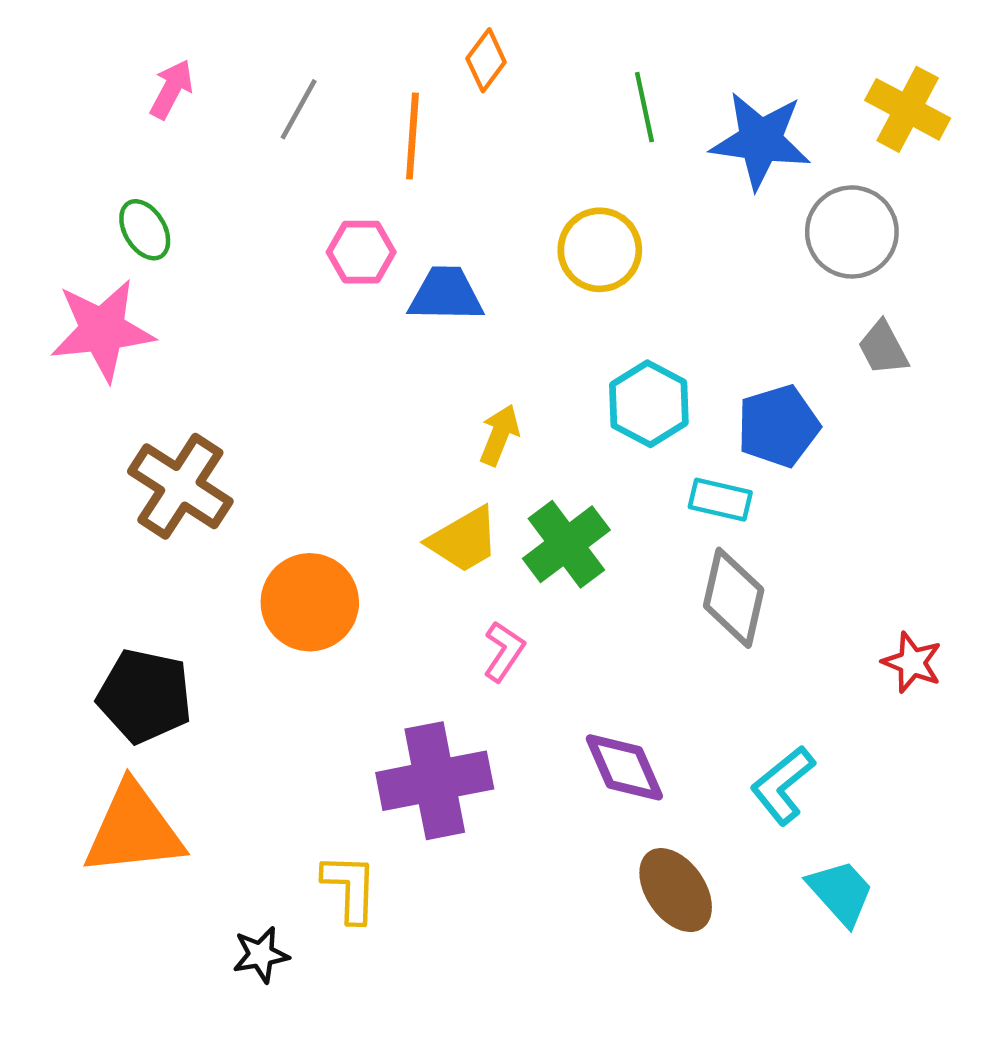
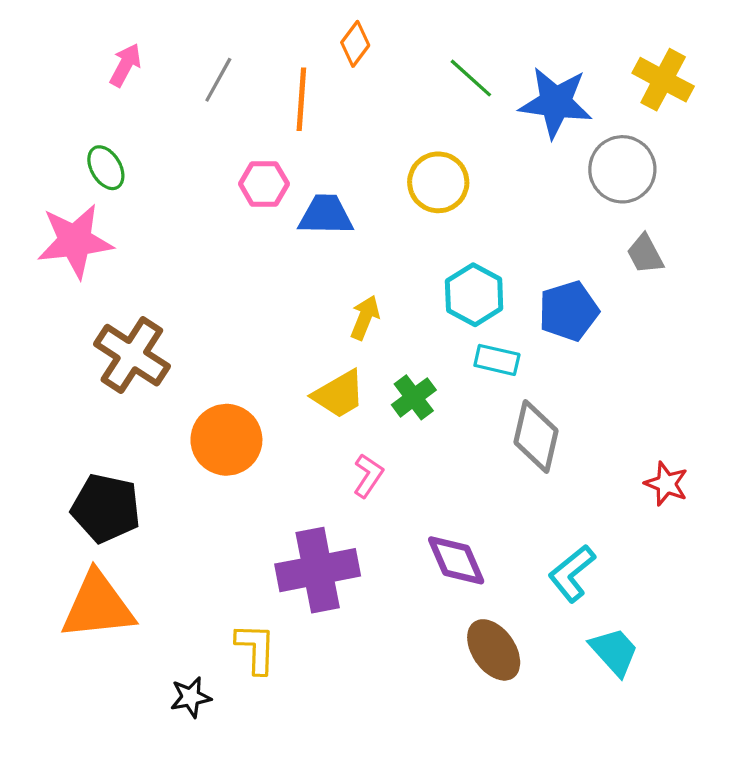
green line: (644, 107) -> (471, 78), turned -36
cyan rectangle: (720, 500) -> (497, 360), moved
green cross: (566, 544) -> (414, 397), size x0.7

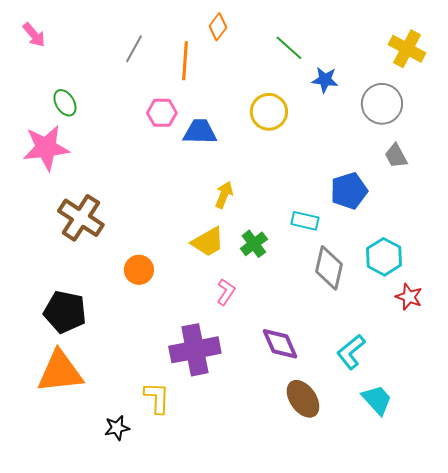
pink arrow: (125, 65) -> (34, 35), moved, turned 112
blue star: (556, 103) -> (325, 80), moved, size x0.6
cyan hexagon: (474, 295) -> (384, 257), moved
orange circle: (226, 440) -> (139, 270), size x0.7

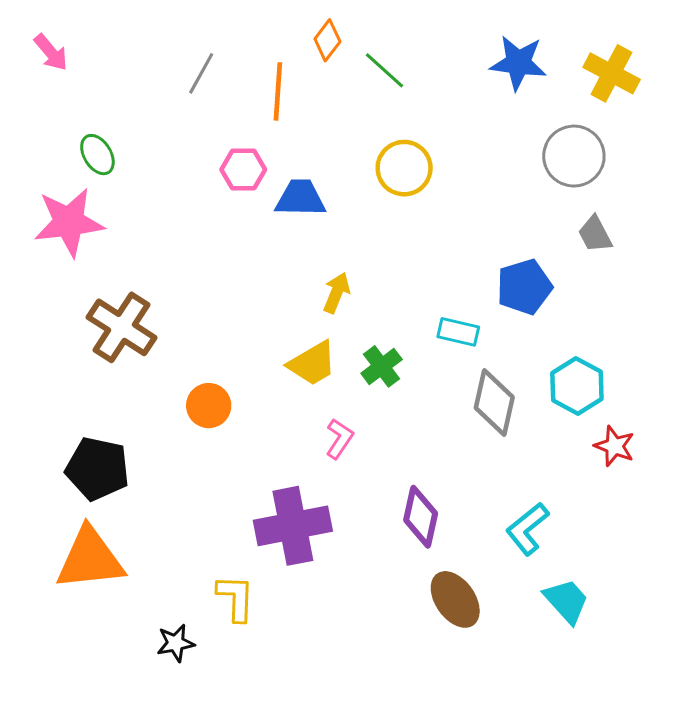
green line: (289, 48) -> (385, 70), moved
blue star: (325, 80) -> (518, 63), moved, size x1.4
purple diamond: (280, 344) -> (421, 517), turned 36

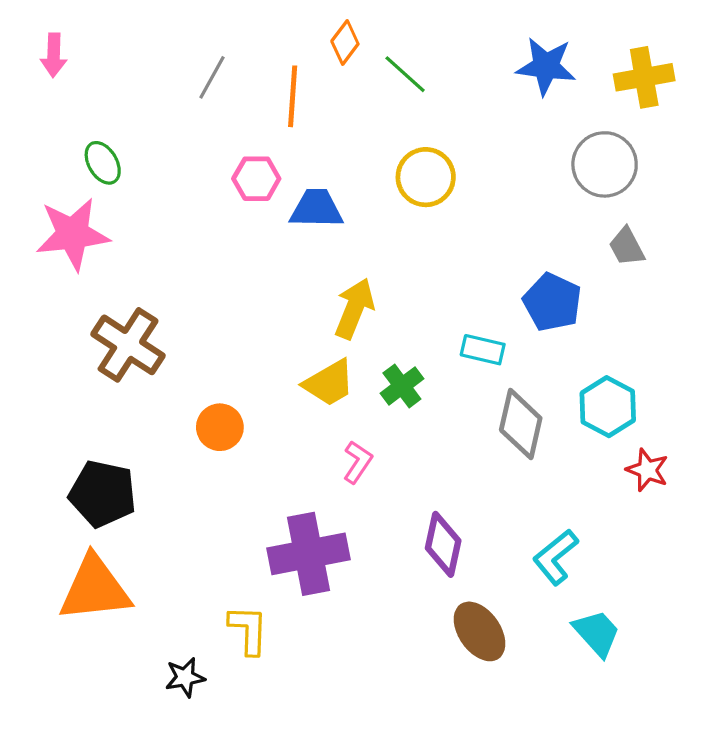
pink arrow: (51, 52) -> (54, 55), turned 42
yellow cross: (612, 73) -> (644, 77), turned -38
blue pentagon: (524, 287) -> (552, 302), turned -30
yellow arrow: (336, 293) -> (354, 308), size x1.4

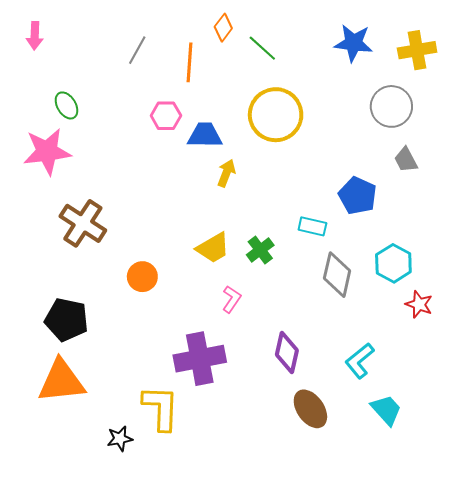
yellow circle: (426, 177) -> (276, 115), size x1.4
yellow arrow: (354, 308) -> (226, 173), moved, size x0.7
yellow L-shape: (248, 630) -> (161, 408), size x1.4

